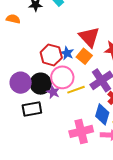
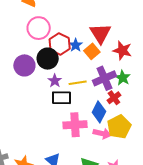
pink circle: (62, 77) -> (39, 28), moved
black circle: (41, 84) -> (48, 59), moved
black rectangle: (32, 109) -> (61, 98), moved

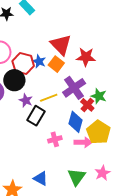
green star: (123, 78) -> (99, 96), moved
black rectangle: (61, 98) -> (36, 116), turned -48
pink cross: (75, 125) -> (55, 139), size x0.6

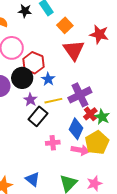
red star: (86, 57) -> (99, 34), moved
blue star: (39, 61) -> (48, 79), moved
orange square: (56, 64) -> (65, 25), moved
green star: (99, 96) -> (102, 117), moved

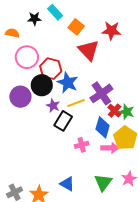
blue star: (48, 79) -> (68, 83), size x1.5

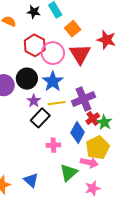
pink circle: (27, 57) -> (53, 53), moved
red hexagon: (51, 69) -> (35, 45), moved
pink arrow: (110, 148) -> (89, 163), moved
green triangle: (103, 182) -> (69, 173), moved

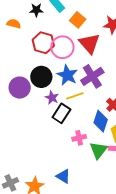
purple cross: (83, 99) -> (92, 76), moved
green triangle: (69, 173) -> (99, 150), moved

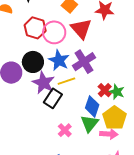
purple star: (52, 98) -> (43, 83), size x1.6
pink cross: (79, 138) -> (65, 130), moved, turned -32
green triangle: (99, 150) -> (90, 124), moved

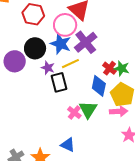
pink circle: (54, 32) -> (65, 25), moved
purple star: (43, 83) -> (48, 68), size x0.6
black rectangle: (53, 98) -> (59, 82), turned -42
green triangle: (90, 124) -> (88, 110), moved

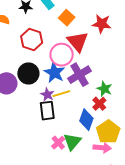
purple star: (48, 68) -> (47, 95), moved
green star: (122, 68) -> (104, 89), moved

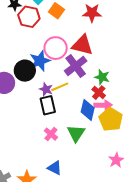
red hexagon: (32, 40) -> (29, 17), moved
red triangle: (78, 42) -> (82, 45), moved, turned -30
blue star: (54, 73) -> (40, 61), moved, turned 30
pink cross: (58, 143) -> (51, 134), moved
pink arrow: (102, 148) -> (103, 105), moved

